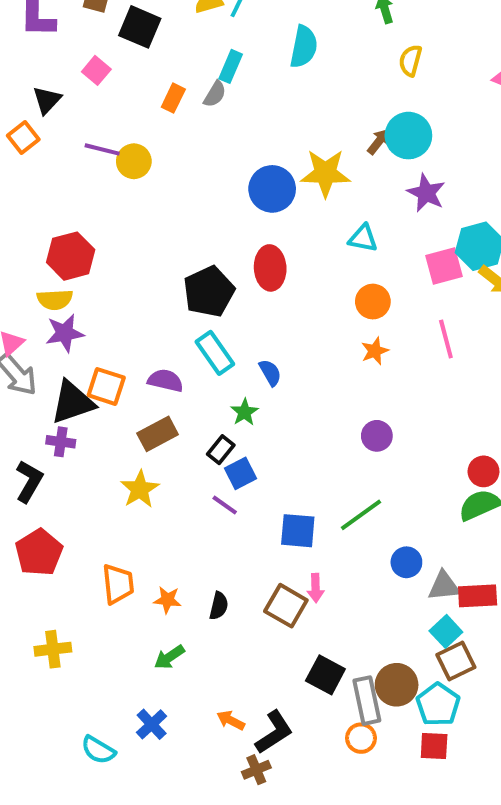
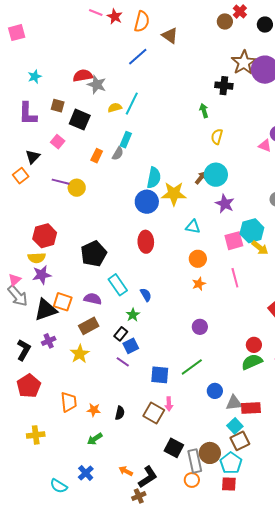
cyan semicircle: (304, 47) -> (154, 178), moved
black pentagon: (209, 292) -> (94, 254), moved
purple cross: (61, 442) -> (49, 341), moved, turned -32

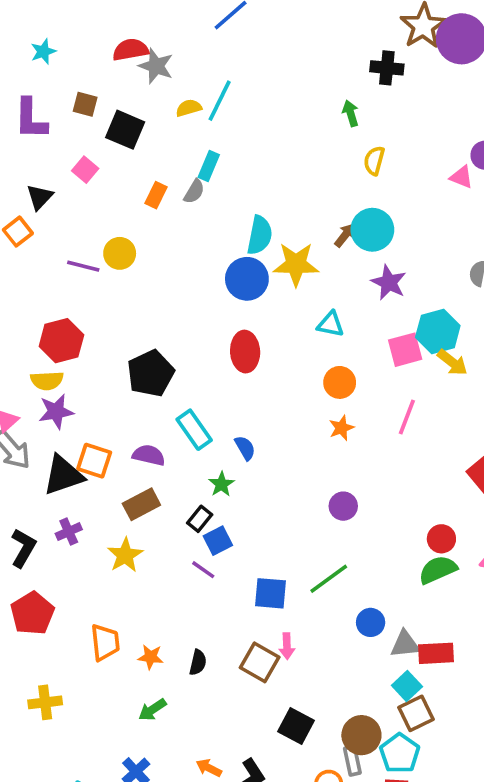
purple line: (61, 182) -> (83, 266), moved
pink line: (235, 278) -> (407, 417), turned 36
gray rectangle: (195, 461) -> (352, 761), moved, size x0.7

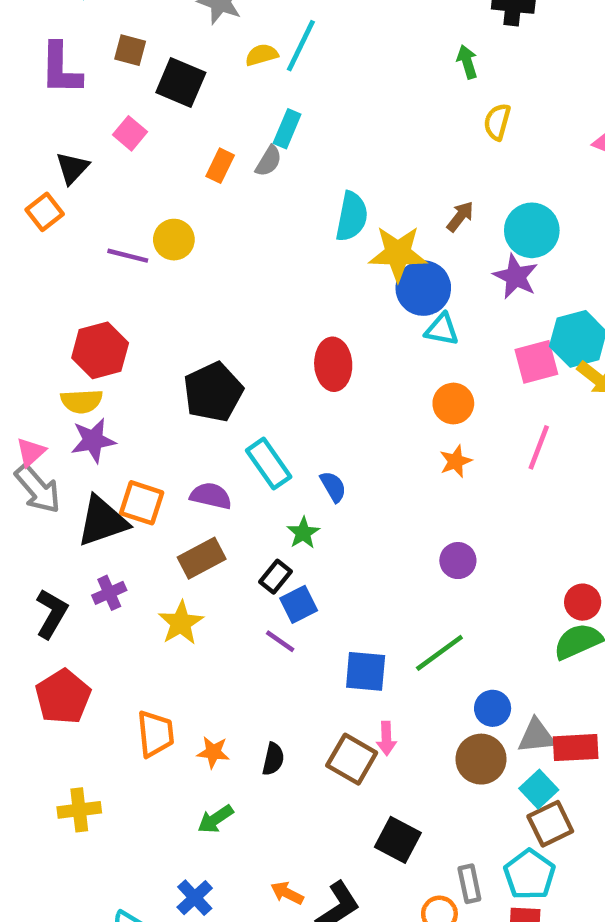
cyan circle: (372, 230) -> (532, 230), moved
blue circle: (247, 279) -> (423, 288), moved
brown circle: (361, 735) -> (481, 759), moved

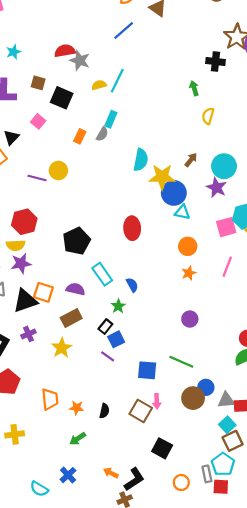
green line: (439, 653) -> (181, 362), turned 60
brown circle: (481, 759) -> (193, 398), moved
gray rectangle: (469, 884) -> (207, 474), moved

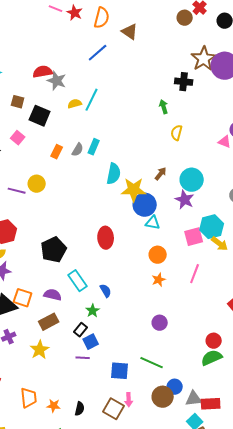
cyan rectangle: (111, 119) -> (94, 147), moved
purple line: (108, 356) -> (83, 358), turned -32

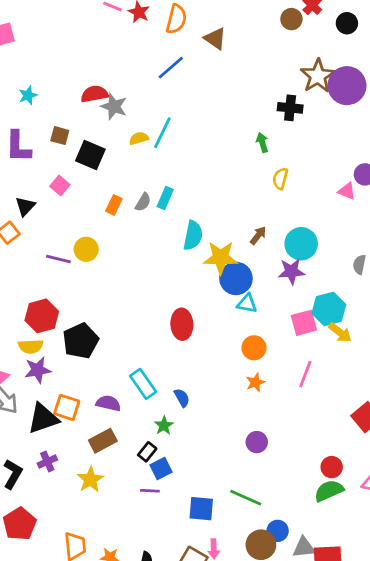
purple star: (185, 200) -> (291, 271), turned -30
black pentagon: (54, 250) -> (81, 341), moved

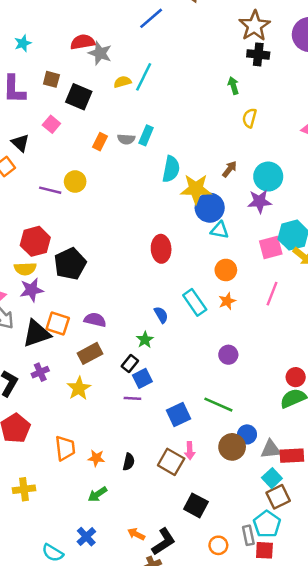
brown star: (318, 76) -> (255, 26), moved
gray semicircle: (143, 202) -> (126, 139), turned 63
black triangle: (25, 206) -> (20, 143), turned -30
cyan rectangle: (143, 384) -> (195, 302), moved
blue square: (201, 509) -> (179, 415), turned -30

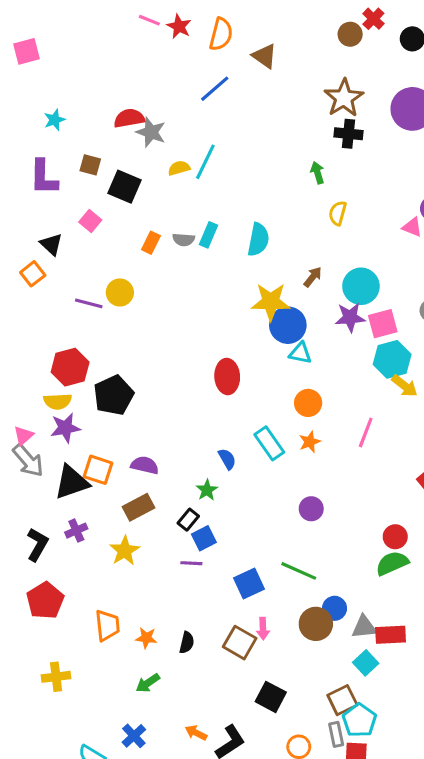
cyan semicircle: (171, 169) -> (258, 240), moved
pink square: (271, 248) -> (383, 324), moved
brown square: (278, 497) -> (342, 700), moved

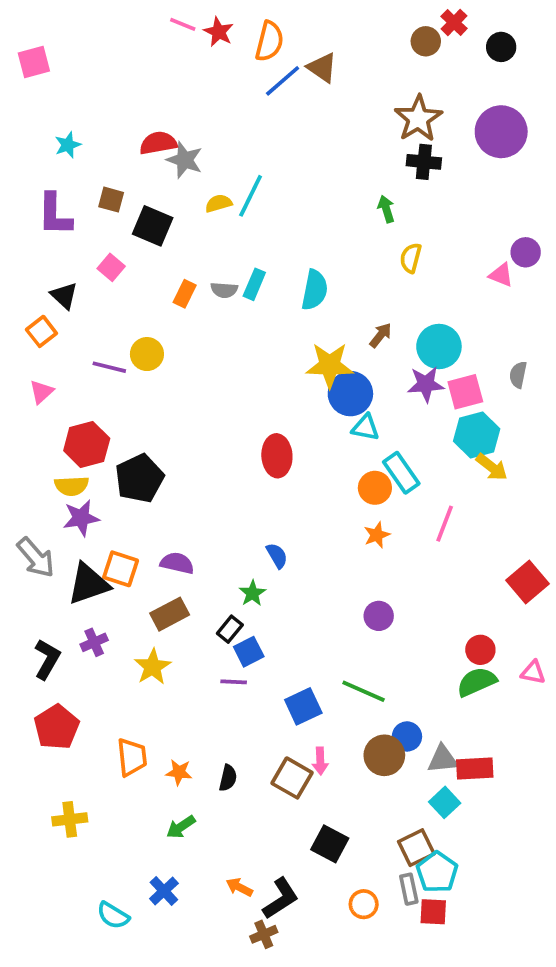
blue line: (215, 89) -> (283, 81), moved
pink triangle: (23, 436) -> (41, 392), moved
cyan rectangle: (269, 443) -> (401, 473), moved

